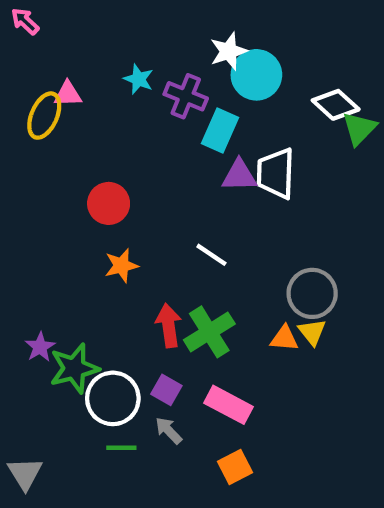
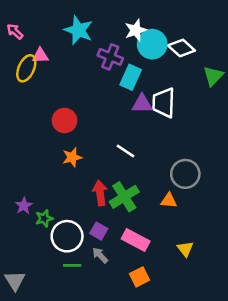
pink arrow: (25, 21) -> (15, 31), moved
cyan star: (139, 79) -> (78, 30), moved, size x1.6
white diamond: (336, 105) -> (181, 48), moved
yellow triangle: (312, 332) -> (185, 249), moved
green star: (74, 368) -> (44, 218), size x0.6

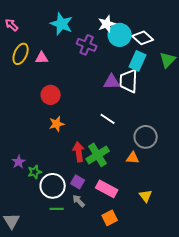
pink triangle: (40, 56) -> (42, 58), moved
cyan rectangle: (131, 77) -> (138, 61), moved
white line: (126, 151) -> (108, 119), moved

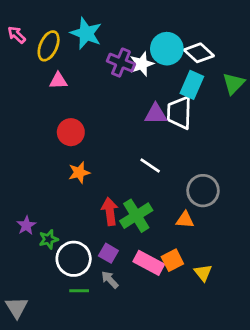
white star: (107, 24) -> (142, 64), moved
yellow ellipse: (21, 54) -> (49, 46), moved
orange square: (110, 218) -> (172, 260), moved

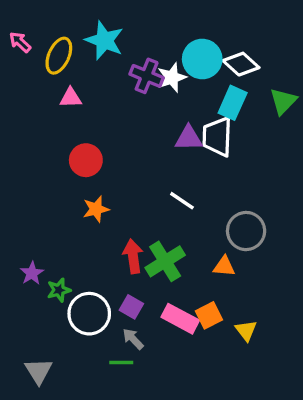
green line: (79, 291) -> (121, 363), moved
gray triangle: (17, 307) -> (39, 371), moved

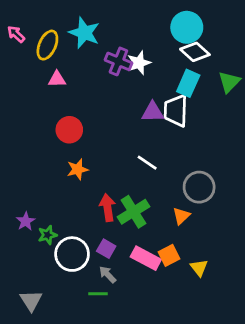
cyan circle: (202, 59) -> (187, 27), moved
orange triangle: (224, 266) -> (181, 216), turned -48

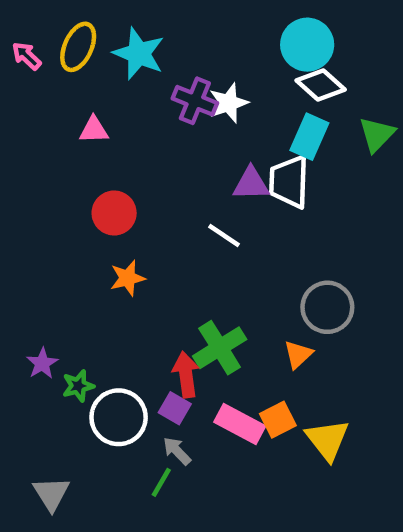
yellow ellipse: (47, 45) -> (78, 47), moved
white line: (147, 163) -> (224, 235), moved
red arrow: (108, 208) -> (186, 375), moved
yellow triangle: (199, 268) -> (327, 440), size x1.5
green line: (98, 294) -> (161, 482), turned -60

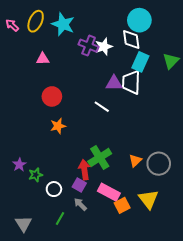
white diamond: (321, 85) -> (131, 40), moved, turned 40
gray circle: (327, 307) -> (159, 164), moved
white circle: (119, 417) -> (54, 189), size x0.6
orange square: (278, 420) -> (122, 205), moved
green line: (161, 482) -> (60, 219), moved

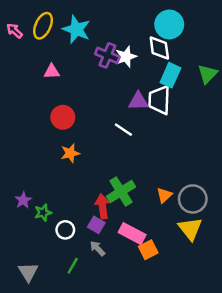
yellow triangle: (149, 199) -> (190, 229), moved

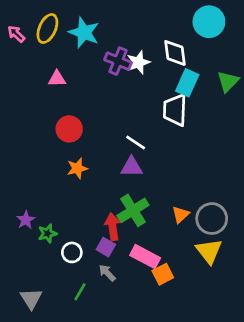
cyan circle: (169, 24) -> (209, 22), moved
purple triangle: (138, 101) -> (132, 167), moved

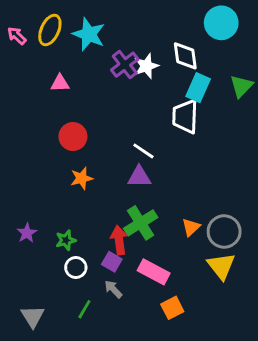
purple cross: (118, 61) -> (125, 65), turned 30
green star: (47, 233) -> (66, 240), moved
orange square: (163, 274) -> (172, 308), moved

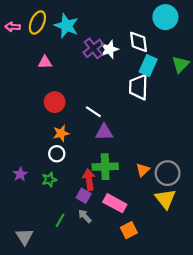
pink arrow: (17, 36) -> (13, 27), turned -40
white line: (143, 151) -> (93, 112), moved
green cross: (141, 223) -> (105, 167), turned 30
white circle: (76, 268) -> (57, 154), moved
green line: (84, 309) -> (60, 220), moved

